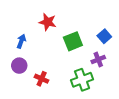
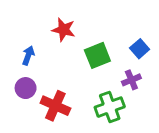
red cross: (42, 79) -> (55, 106), size x1.5

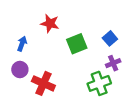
purple cross: (131, 80) -> (113, 63), moved
green cross: (110, 107) -> (99, 83), moved

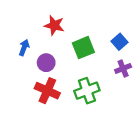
purple circle: (20, 70) -> (46, 63), moved
green cross: (99, 83) -> (87, 91), moved

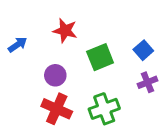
blue arrow: (24, 48) -> (18, 45), moved, turned 35

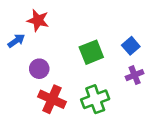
red star: (65, 31) -> (38, 20), moved
purple circle: (55, 75) -> (39, 69), moved

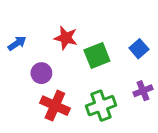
red star: (38, 20) -> (66, 38), moved
purple cross: (135, 75) -> (143, 91), moved

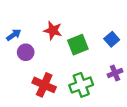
purple circle: (41, 73) -> (26, 52), moved

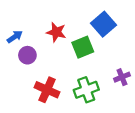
blue square: (112, 39) -> (104, 24), moved, size x1.5

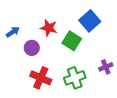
green square: (83, 47) -> (72, 41), turned -36
purple circle: (27, 55) -> (32, 48), moved

